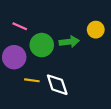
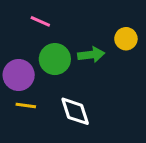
pink line: (20, 26) -> (40, 21), moved
yellow line: (32, 80) -> (26, 105), moved

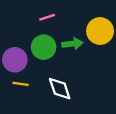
pink line: (40, 21) -> (47, 17), moved, turned -42
yellow circle: (126, 39) -> (100, 31), size x1.5

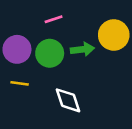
purple circle: (15, 60) -> (17, 49), moved
yellow line: (21, 84) -> (20, 83), moved

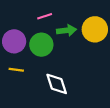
green arrow: (82, 49) -> (66, 30), moved

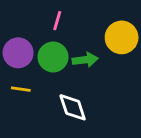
pink line: (45, 16) -> (57, 21), turned -56
green arrow: (66, 30) -> (85, 60), moved

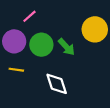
pink line: (57, 21) -> (29, 16), moved, turned 32
green arrow: (85, 60) -> (66, 47), turned 54

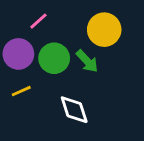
yellow circle: (95, 29) -> (104, 30), moved
yellow line: (16, 70) -> (21, 91), turned -32

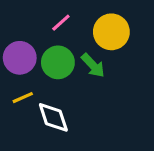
pink line: (38, 21) -> (61, 23), moved
white diamond: (74, 110) -> (53, 117), moved

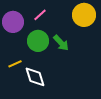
yellow circle: (111, 32) -> (84, 15), moved
purple circle: (20, 58) -> (13, 22), moved

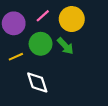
yellow circle: (84, 15) -> (72, 19), moved
yellow line: (15, 64) -> (16, 57), moved

